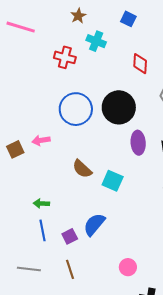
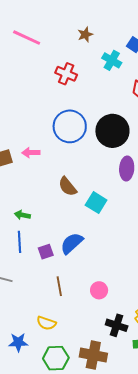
cyan cross: (96, 41) -> (112, 60), moved
brown line: (70, 269) -> (59, 286), moved

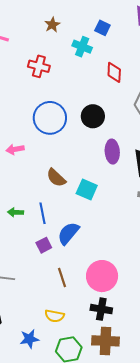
black circle: (112, 131) -> (93, 116), size x0.7
blue line: (20, 242) -> (43, 213), moved
pink circle: (99, 290) -> (102, 276), size x1.8
black cross: (117, 325) -> (101, 309), moved

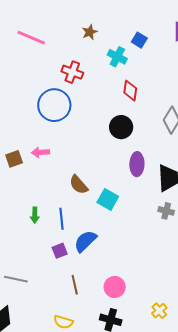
red diamond: (114, 72) -> (130, 91), moved
blue circle: (50, 118) -> (54, 105), moved
green arrow: (15, 212) -> (35, 215), turned -98
pink circle: (102, 276) -> (115, 287), size x0.7

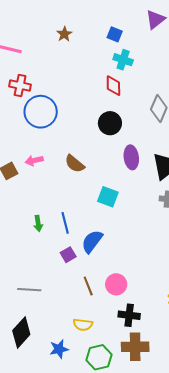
cyan cross: (117, 57) -> (123, 60), moved
red cross: (72, 72) -> (20, 85), moved
brown semicircle: (79, 185) -> (75, 164), moved
pink circle: (115, 287) -> (116, 284), moved

